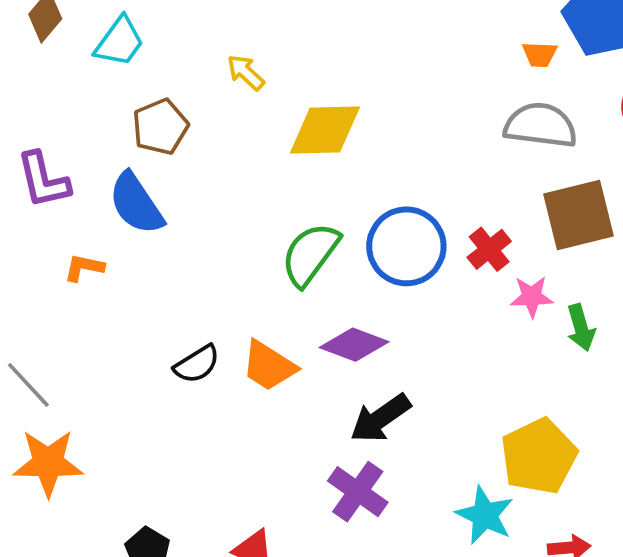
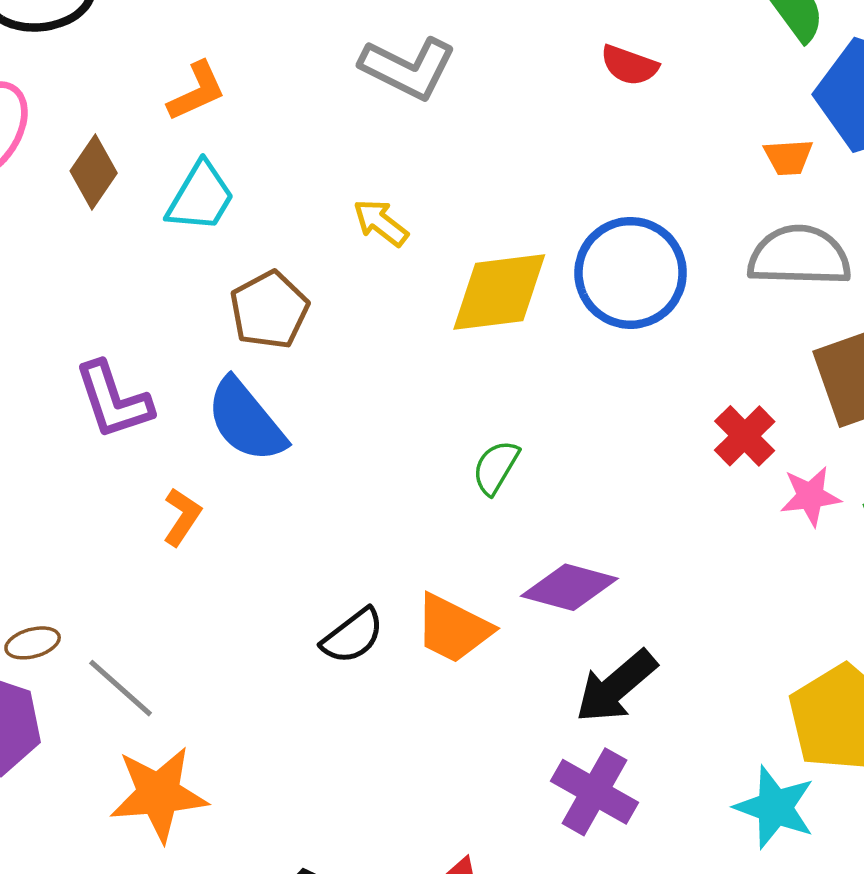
blue circle: (406, 246) -> (631, 273), moved
green semicircle: (310, 254) -> (496, 467), size x0.6
orange L-shape: (84, 268) -> (182, 517), turned 117

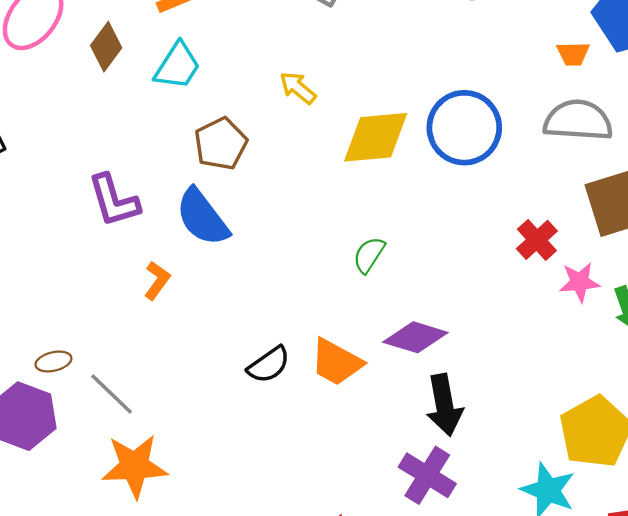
black arrow: (616, 686) -> (444, 405), turned -62

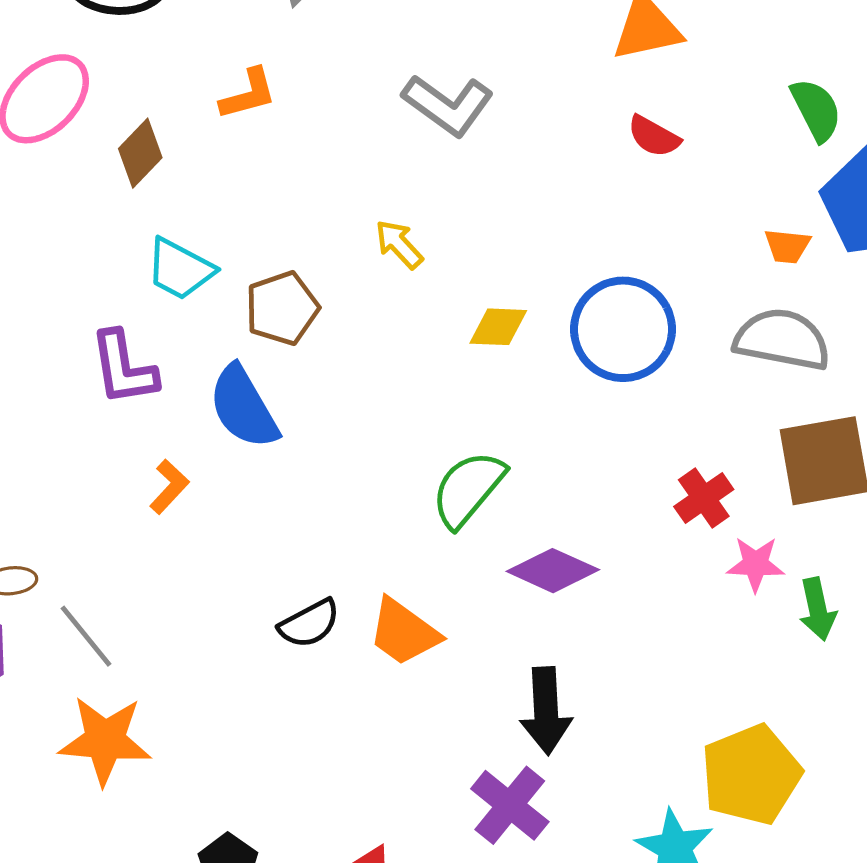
cyan trapezoid: (177, 66) -> (180, 269), moved, turned 78
yellow diamond: (376, 137) -> (498, 327), size x0.6
green semicircle: (369, 255) -> (468, 489), size x1.6
purple diamond: (415, 337) -> (553, 571), moved

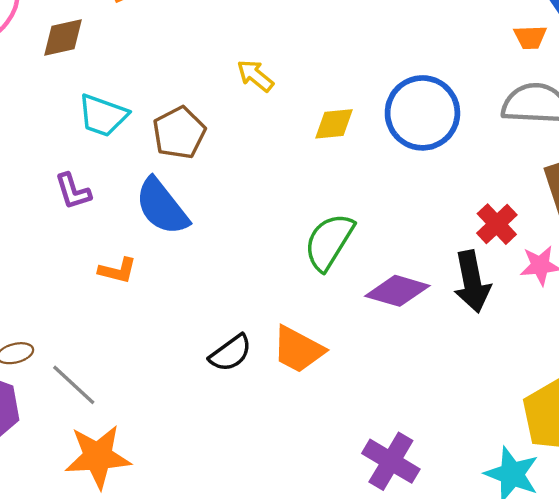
brown diamond: (140, 153) -> (63, 37), turned 42
purple L-shape: (124, 368) -> (73, 191), size x0.7
orange L-shape: (169, 487) -> (117, 271), turned 69
black arrow: (546, 711) -> (472, 282), moved

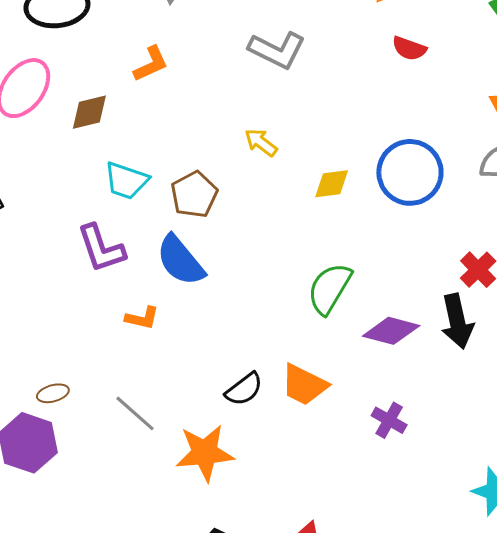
purple L-shape: (73, 191) -> (101, 248), size x1.5
gray line: (74, 385) -> (135, 413), moved
orange star: (98, 457) -> (205, 453), moved
purple cross: (391, 461) -> (389, 420), moved, size x0.7

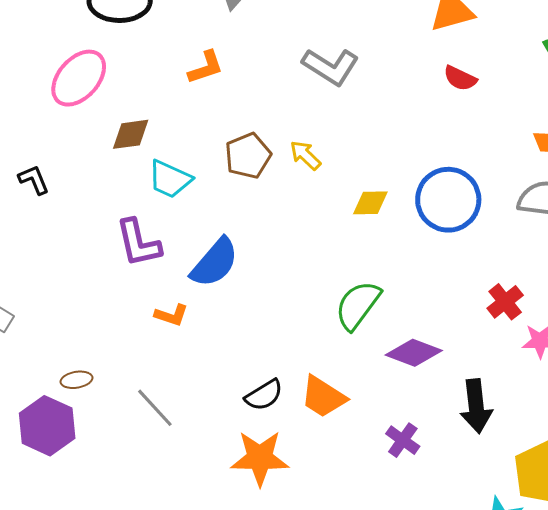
brown diamond: (89, 112) -> (131, 134), moved
brown pentagon: (194, 195) -> (248, 156), moved
blue semicircle: (180, 260) -> (215, 263), turned -106
black arrow: (457, 321) -> (476, 406), moved
orange star: (205, 453) -> (260, 458), moved

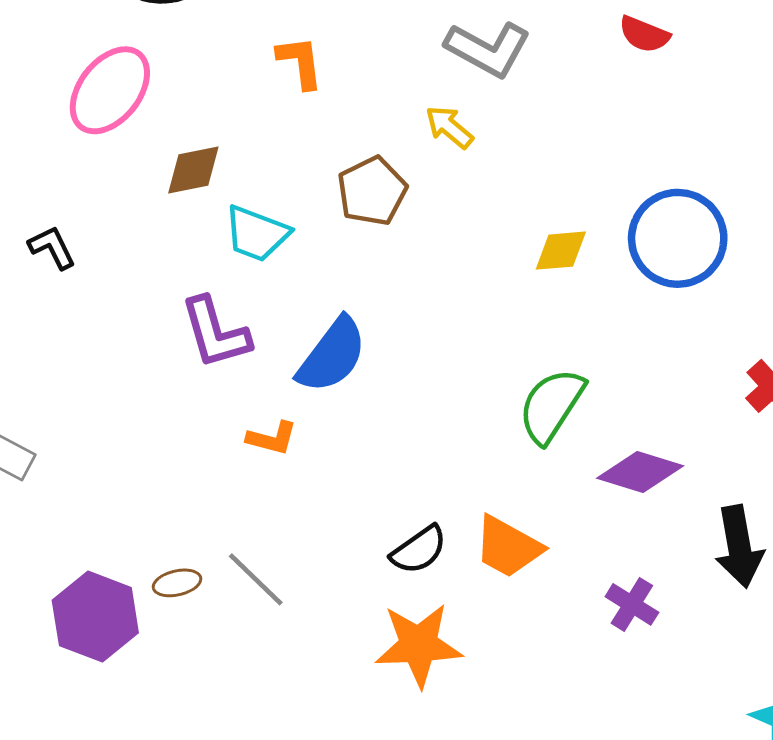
orange L-shape: (206, 67) -> (300, 62), turned -75
red semicircle: (460, 78) -> (644, 34), moved
yellow arrow: (305, 155) -> (449, 127), moved
brown ellipse: (76, 380) -> (177, 583), moved

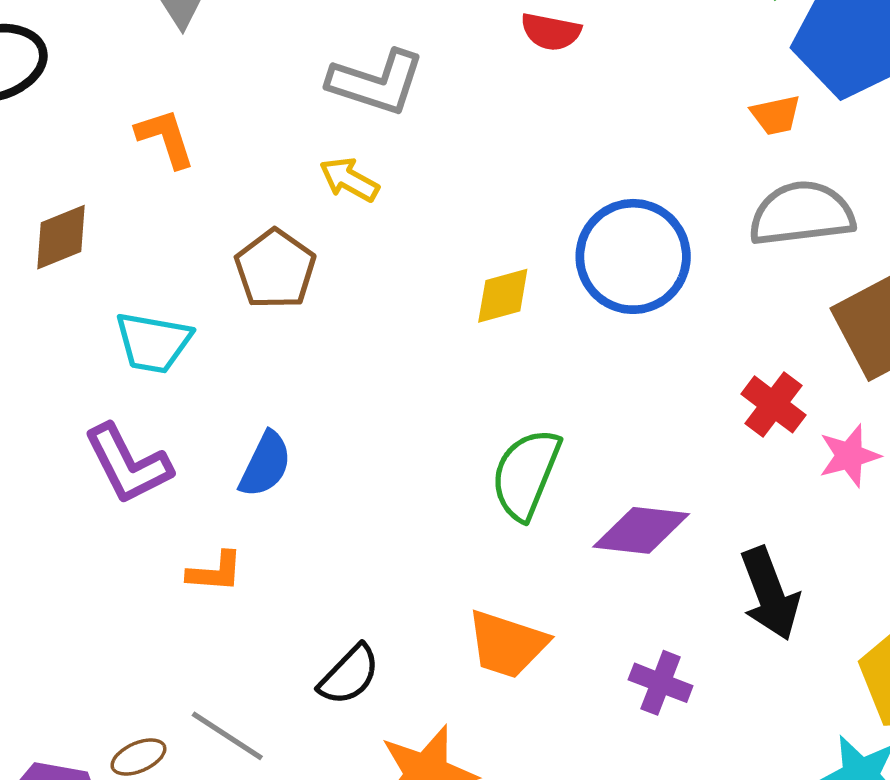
brown diamond: (193, 170) -> (61, 237), moved
blue semicircle: (332, 355) -> (265, 464), size x0.7
black semicircle: (419, 550) -> (349, 675), moved

